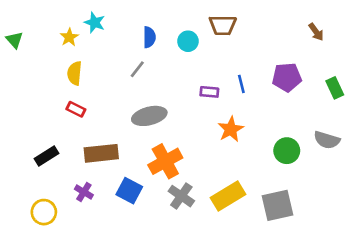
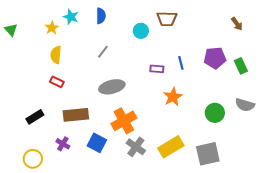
blue semicircle: (149, 37) -> (101, 16), moved
green rectangle: (335, 88) -> (241, 66), moved

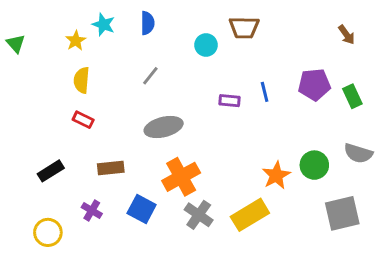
orange star: (173, 97) -> (276, 175), moved
brown rectangle: (76, 115) -> (111, 168), size x0.7
gray square: (208, 154) -> (342, 213), moved

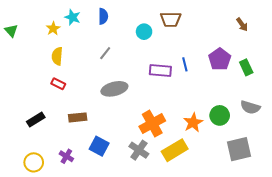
purple pentagon: (314, 85) -> (220, 59), turned -30
purple rectangle: (229, 101) -> (160, 70), size x1.5
orange cross: (181, 177) -> (152, 124), moved
purple cross: (92, 210) -> (66, 156), moved

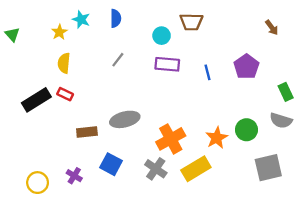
green rectangle: (246, 67) -> (286, 92), moved
purple rectangle: (160, 70) -> (167, 64), moved
gray ellipse: (114, 89) -> (125, 119), moved
black rectangle: (36, 119) -> (36, 100), moved, size x1.4

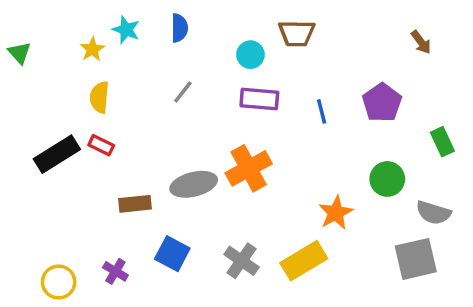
gray semicircle: (281, 121) -> (433, 213), moved
green circle: (246, 130) -> (387, 179), moved
orange cross: (171, 139) -> (249, 168), moved

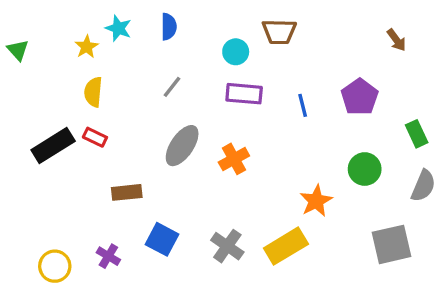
orange cross: (249, 168) -> (234, 159), size x0.7
gray ellipse: (194, 184) -> (182, 146), moved, turned -42
gray semicircle: (433, 213) -> (423, 186), moved, turned -84

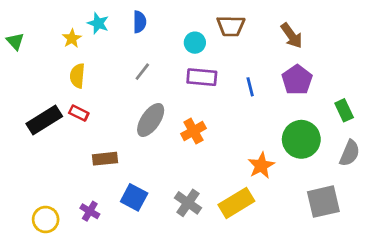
brown arrow: (396, 40) -> (292, 36), moved, size x1.4
green circle: (365, 169) -> (301, 139), size x1.4

